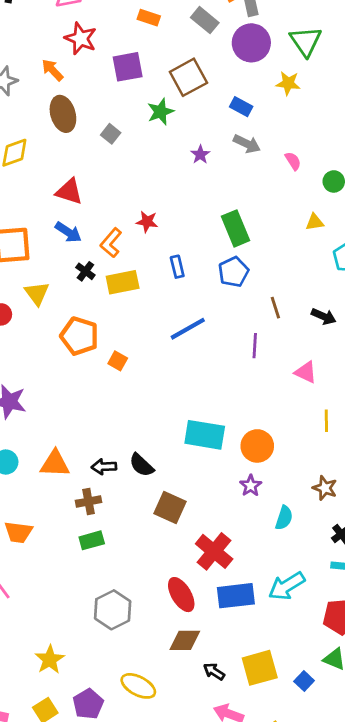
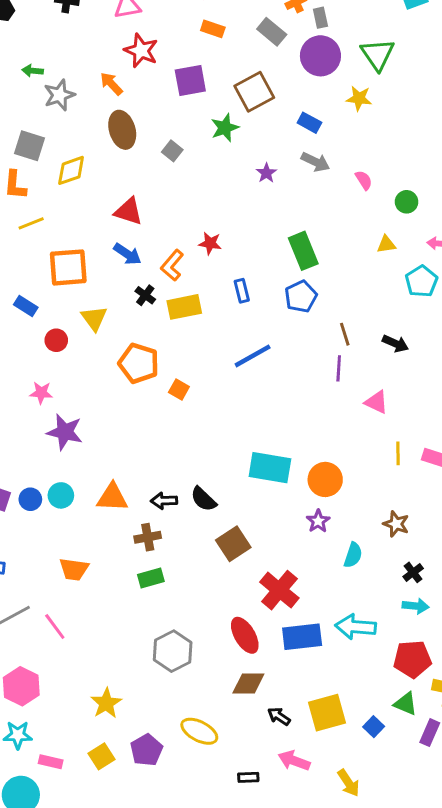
purple line: (255, 346) -> (339, 368), moved
brown square: (170, 507) -> (233, 544), turned 32
cyan arrow: (287, 586) -> (356, 627), turned 36

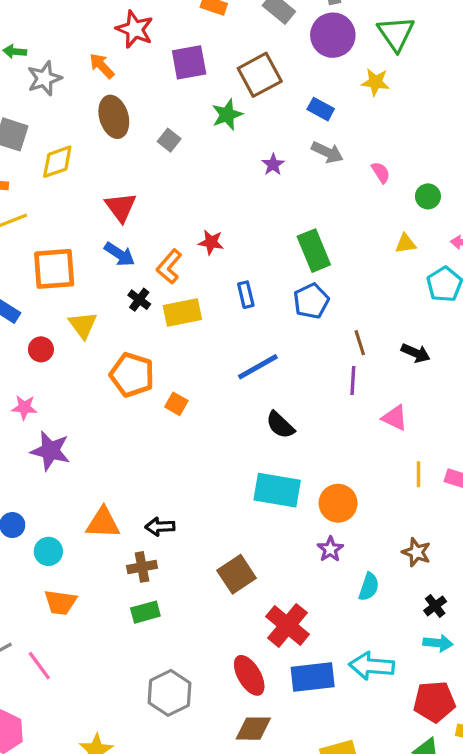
red triangle: (129, 211) -> (121, 207), turned 36
cyan circle: (61, 495) -> (48, 551), moved
black semicircle: (203, 499) -> (280, 425), moved

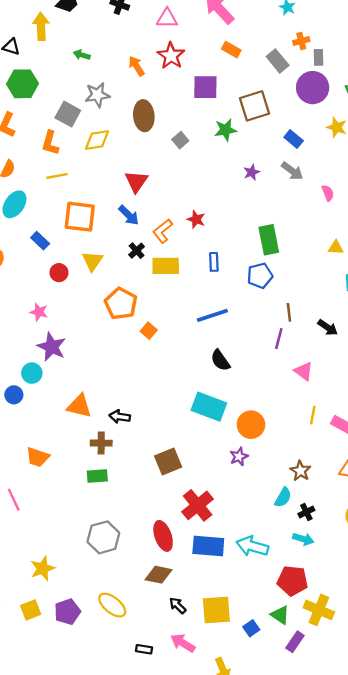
orange arrow: (102, 66) -> (136, 66), moved
gray star: (44, 78) -> (97, 95), moved
cyan circle: (48, 551) -> (32, 373), moved
cyan semicircle: (369, 587) -> (283, 497), moved

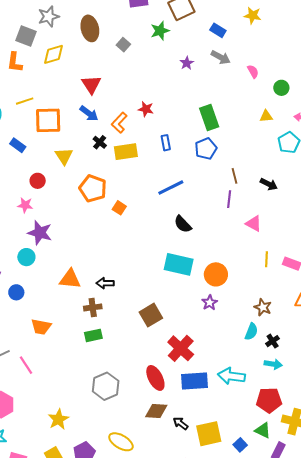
yellow line: (57, 176) -> (25, 101), moved
red circle: (59, 273) -> (38, 181), moved
blue circle: (14, 395) -> (16, 292), moved
black arrow: (178, 606) -> (181, 423), moved

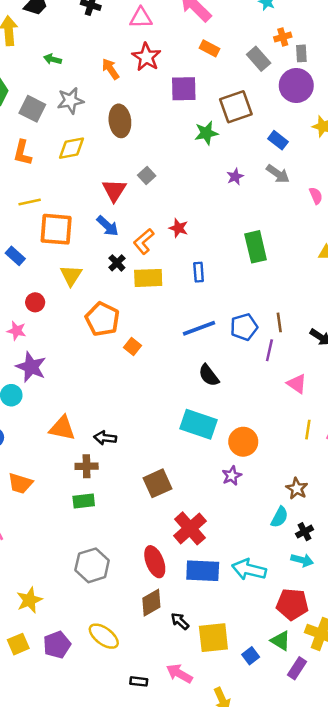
gray square: (26, 36) -> (32, 109), moved
gray square: (123, 45) -> (147, 176), moved
blue pentagon: (206, 149) -> (244, 327), moved
brown diamond: (156, 411) -> (151, 603), turned -40

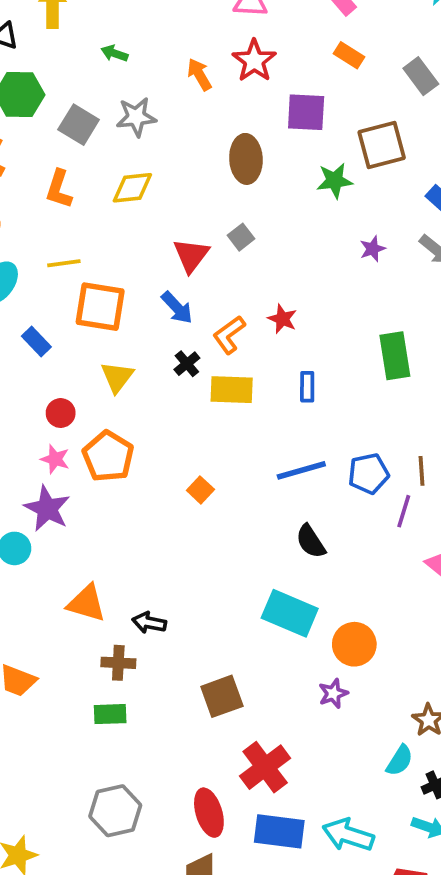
brown ellipse: (120, 121) -> (246, 159), moved
orange pentagon: (102, 319) -> (108, 456), moved
pink star: (17, 331) -> (55, 459), moved

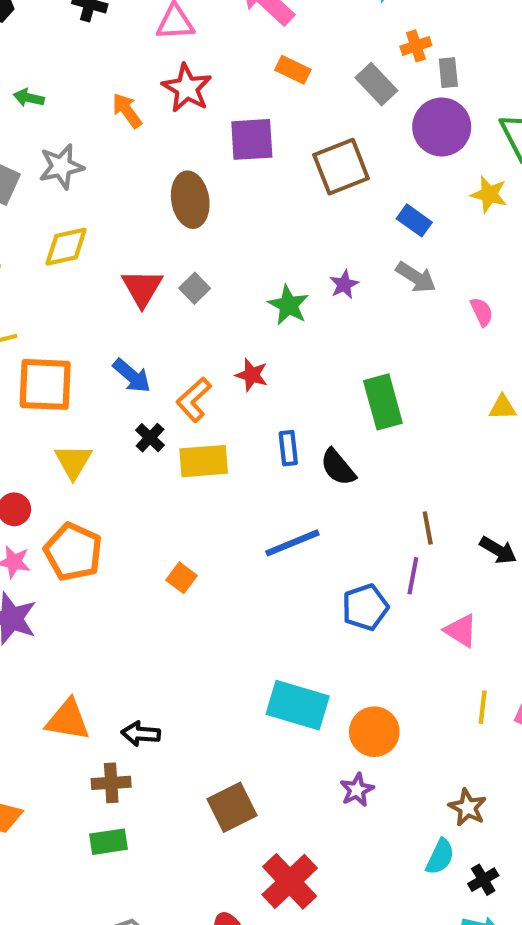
green star: (335, 181) -> (288, 305), moved, turned -30
red triangle: (191, 255) -> (142, 288), moved
blue pentagon: (368, 474) -> (365, 607), moved
black semicircle: (311, 541) -> (338, 467), moved

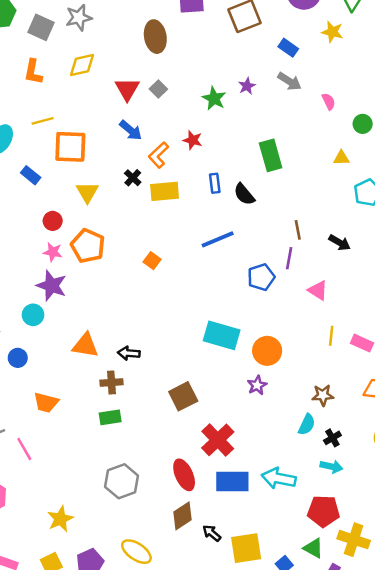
blue arrow: (132, 376) -> (131, 130), moved
brown star: (468, 807) -> (323, 395), turned -30

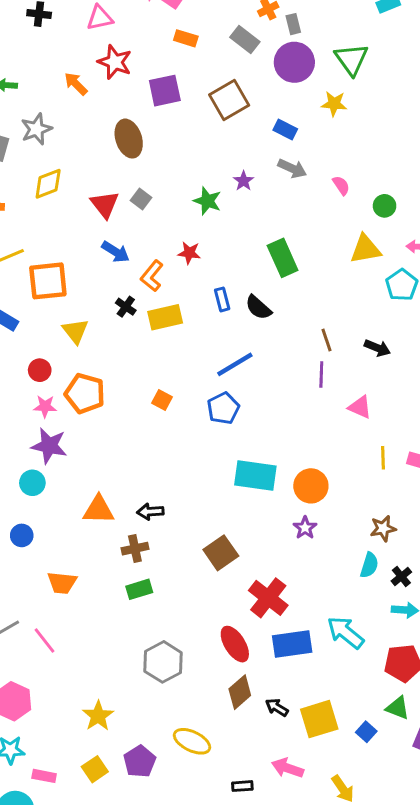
yellow triangle: (341, 158) -> (366, 249), size x1.6
blue pentagon: (261, 277) -> (223, 408), moved
cyan arrow: (279, 478) -> (345, 632), turned 36

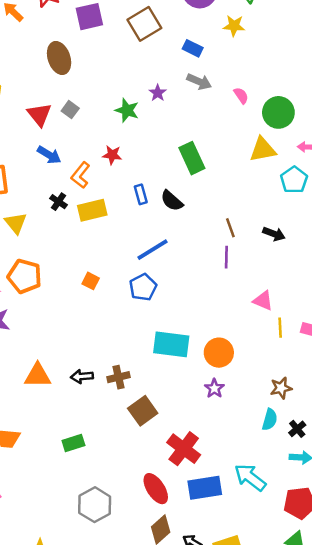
green circle: (385, 206) -> (278, 112), size x1.6
pink triangle: (360, 407) -> (263, 301), moved
brown cross: (135, 549) -> (118, 377), moved

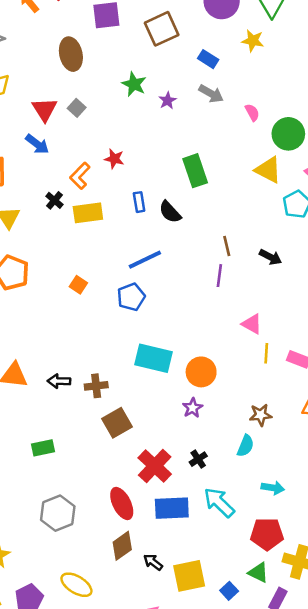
green star: (127, 110) -> (134, 84), moved
yellow triangle: (263, 150) -> (268, 170), turned 32
blue arrow: (49, 155) -> (37, 144), moved
black cross: (297, 429) -> (198, 459), moved

